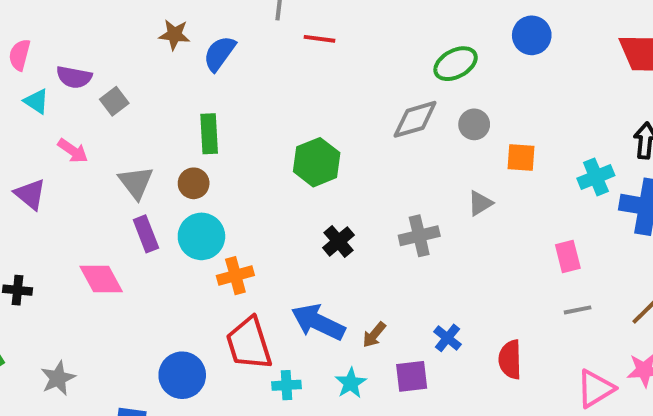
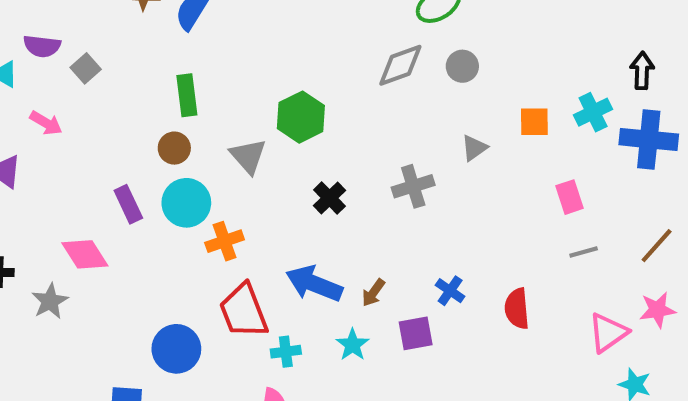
orange square: (521, 158) -> (534, 122), moved
gray triangle: (136, 182) -> (248, 156), moved
gray star: (58, 378) -> (50, 301), moved

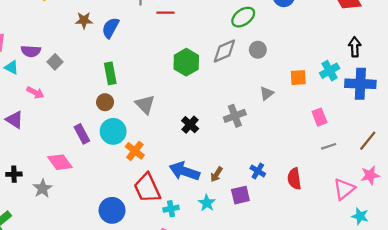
green hexagon: (301, 117) -> (186, 62), moved
orange cross: (225, 241) -> (135, 151), turned -30

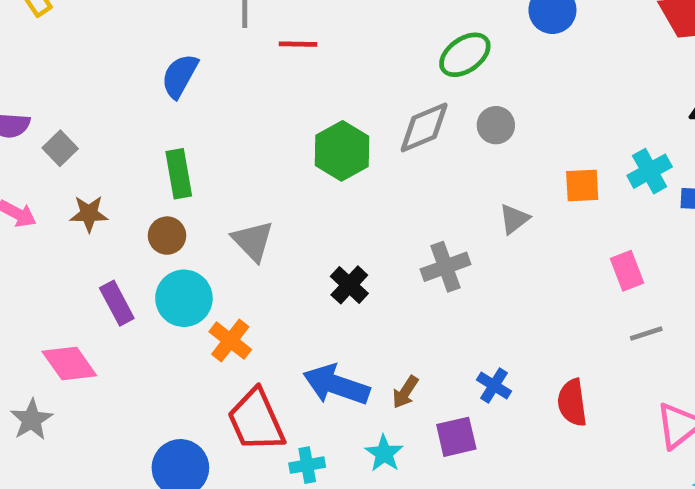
brown star: (84, 20) -> (89, 214), moved

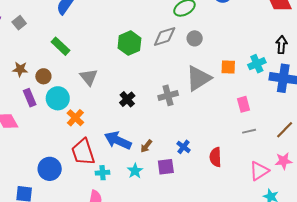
gray square: (60, 148) -> (19, 23), moved
green rectangle: (179, 174) -> (60, 46), turned -42
brown star: (89, 214) -> (20, 69), moved
gray triangle: (514, 219) -> (198, 78), size x2.0
brown circle: (167, 236) -> (43, 76), moved

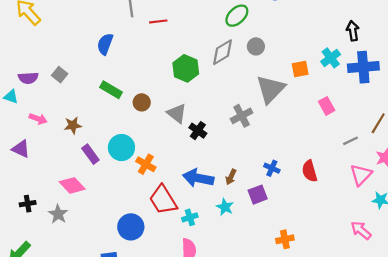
brown circle: (43, 76) -> (142, 102), moved
gray triangle: (89, 77) -> (177, 113), moved
gray line: (249, 131) -> (351, 141), moved

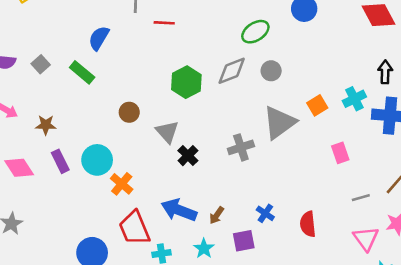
orange square: (300, 69) -> (317, 105), turned -30
green rectangle: (111, 90) -> (82, 72), moved
pink triangle: (361, 175) -> (366, 239), turned -30
pink diamond: (72, 185) -> (19, 168), moved

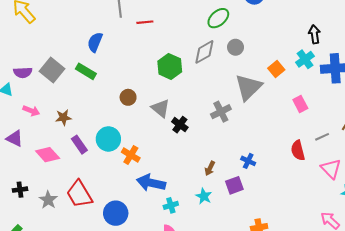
gray square: (41, 64) -> (52, 70), size x1.6
black arrow: (385, 72) -> (314, 34), moved
blue arrow: (179, 210) -> (151, 183), moved
red semicircle: (308, 224) -> (298, 150), moved
red trapezoid: (134, 228) -> (79, 194), moved

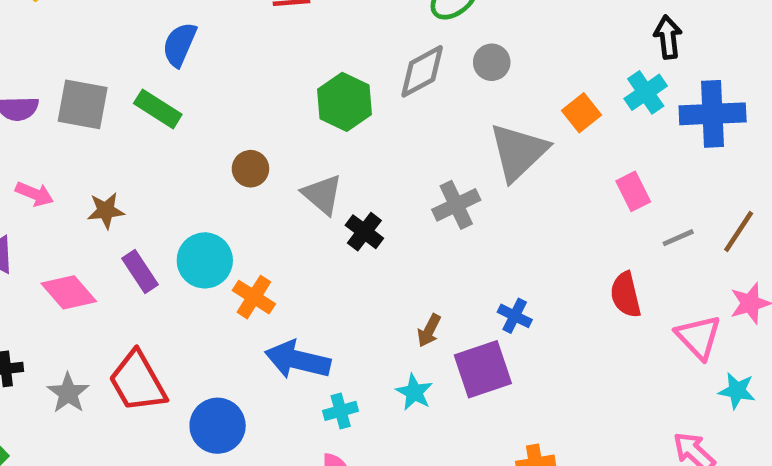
gray square: (52, 70) -> (83, 104), turned -30
gray line: (322, 137) -> (678, 238), moved
purple square: (234, 185) -> (483, 369), size x1.4

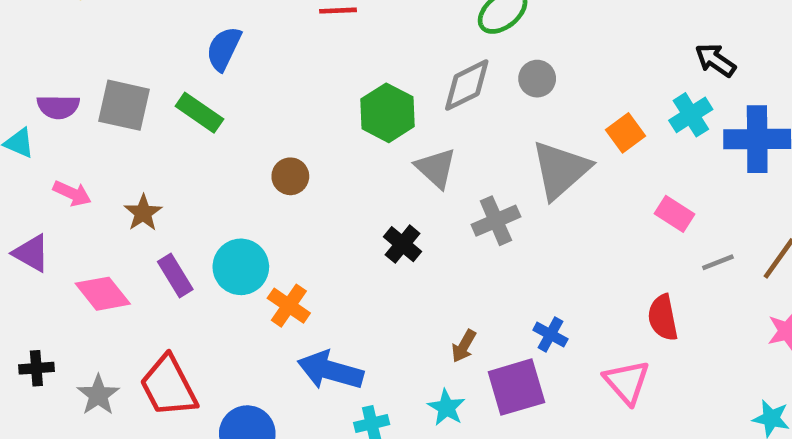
black arrow: (668, 37) -> (715, 60), turned -51
pink rectangle: (633, 191) -> (674, 214), turned -33
gray triangle: (322, 195) -> (436, 168), moved
brown star: (106, 211) -> (143, 213), turned -30
pink triangle: (698, 337) -> (627, 382), moved

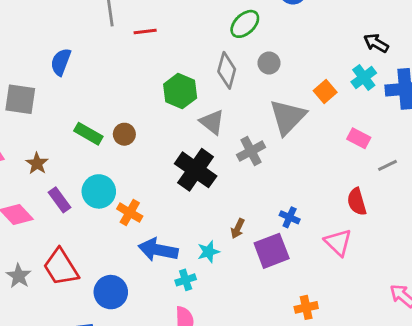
blue semicircle: (224, 49) -> (61, 62), moved
gray diamond: (467, 85) -> (227, 70), turned -44
green rectangle: (199, 113) -> (88, 134), moved
black cross: (402, 244) -> (196, 170), size x1.8
cyan star: (446, 408) -> (208, 252), moved, turned 30

